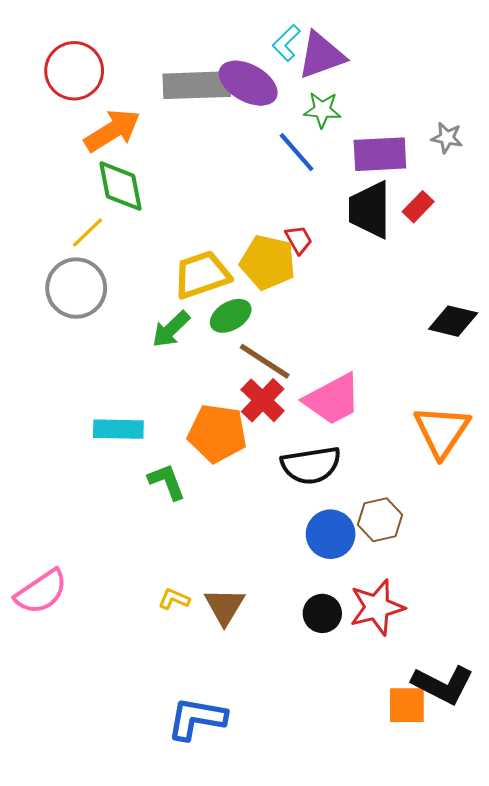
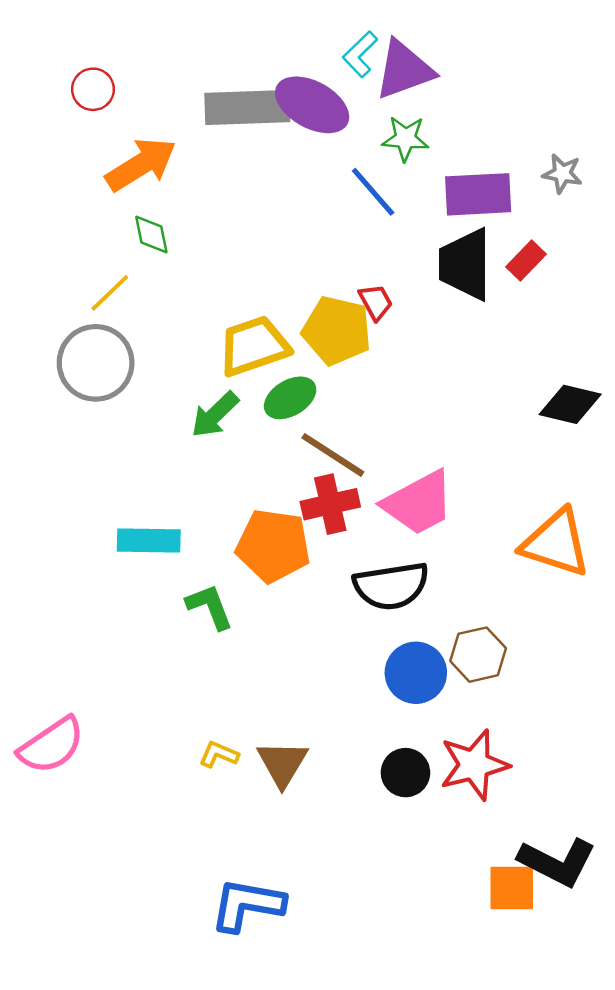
red circle: (74, 71) -> (93, 89), size x0.6
green diamond: (120, 186) -> (151, 235), size x0.6
red cross: (263, 400) -> (330, 504), turned 33
orange triangle: (442, 431) -> (556, 543), turned -46

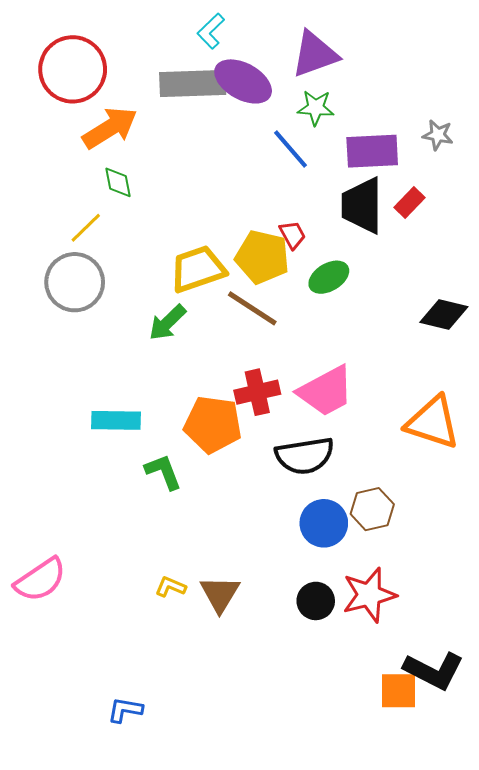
cyan L-shape: (360, 54) -> (211, 31), moved
red circle: (93, 89) -> (73, 69), size x2.0
green ellipse: (290, 398) -> (329, 277), moved
brown line: (333, 455) -> (252, 308), moved
blue L-shape: (247, 905) -> (125, 710), moved, size x0.6

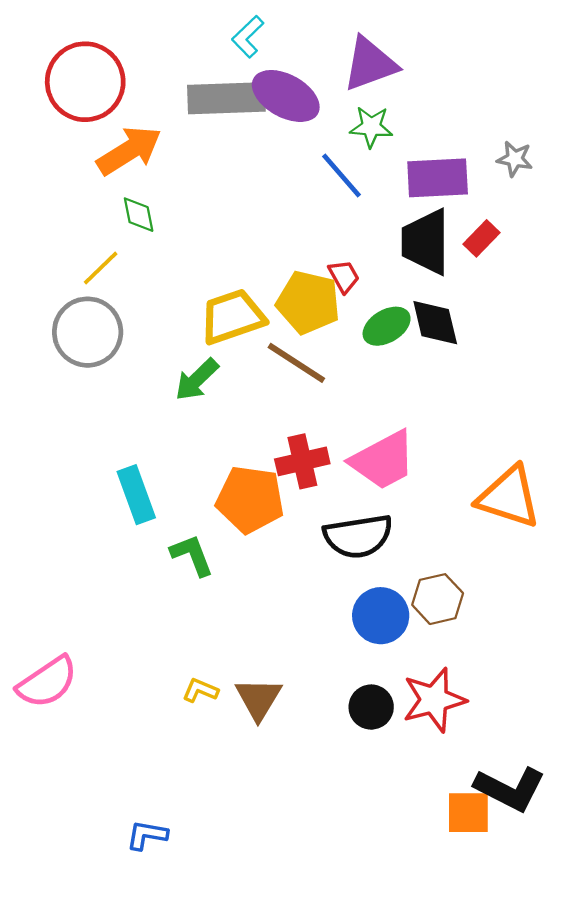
black diamond: (444, 314) -> (435, 323), moved, turned 63
cyan rectangle: (116, 420) -> (136, 495), turned 69

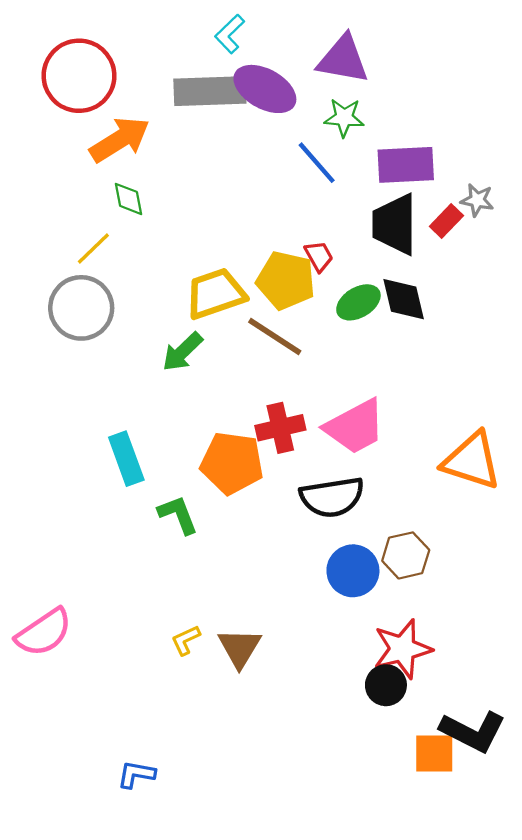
purple triangle: (370, 64) -> (343, 59), turned 30
gray star: (515, 159) -> (477, 200), moved
yellow L-shape: (200, 690) -> (186, 640), turned -48
black circle: (371, 707) -> (386, 685), moved

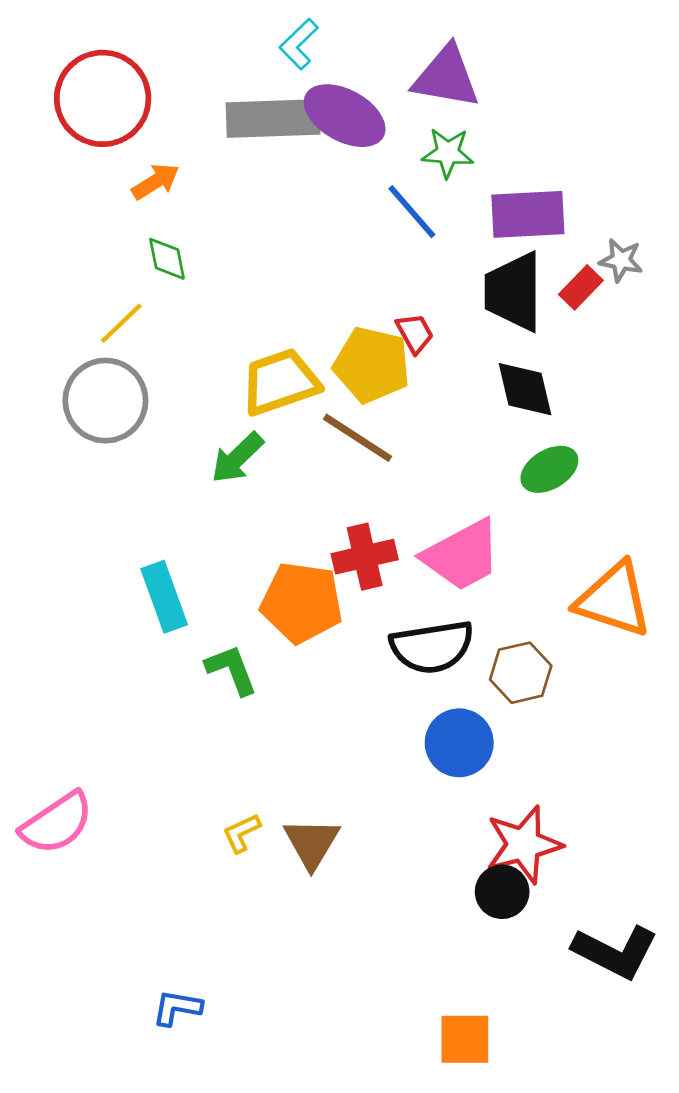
orange arrow: (120, 140) -> (156, 181), size x0.6
green ellipse: (358, 302) -> (549, 469), moved
brown hexagon: (406, 555) -> (521, 673), moved
orange square: (434, 753) -> (465, 1039), moved

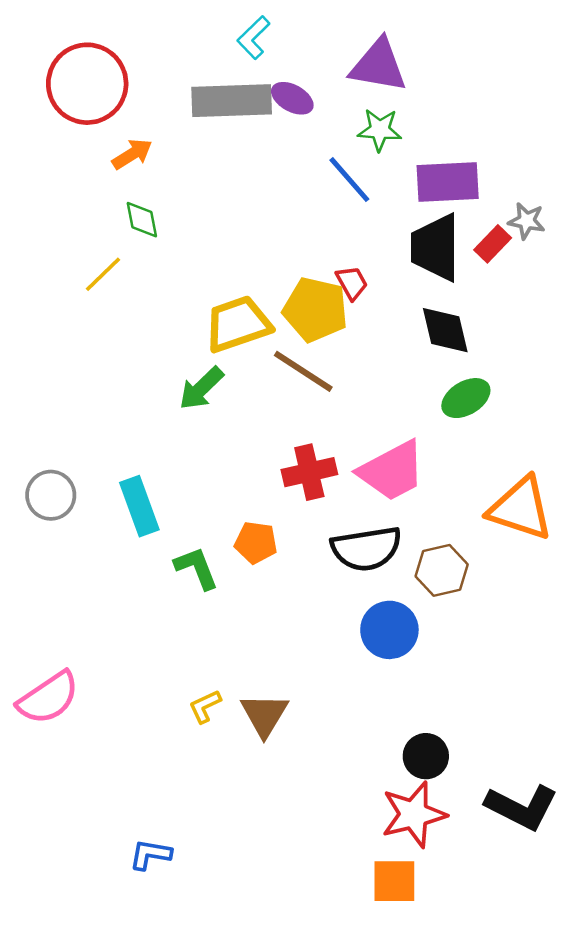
purple ellipse: (345, 116) -> (292, 98), size x0.6
gray circle: (105, 401) -> (51, 495), moved, size x0.7
orange pentagon: (302, 602) -> (256, 543), moved, size x0.6
red star: (524, 844) -> (414, 814), moved

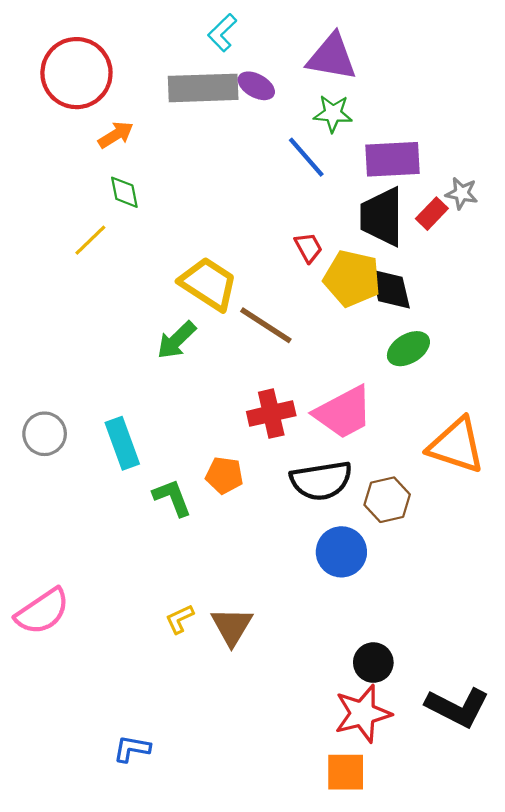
yellow pentagon: (315, 309) -> (352, 278), moved
yellow trapezoid: (238, 324) -> (208, 284), turned 52

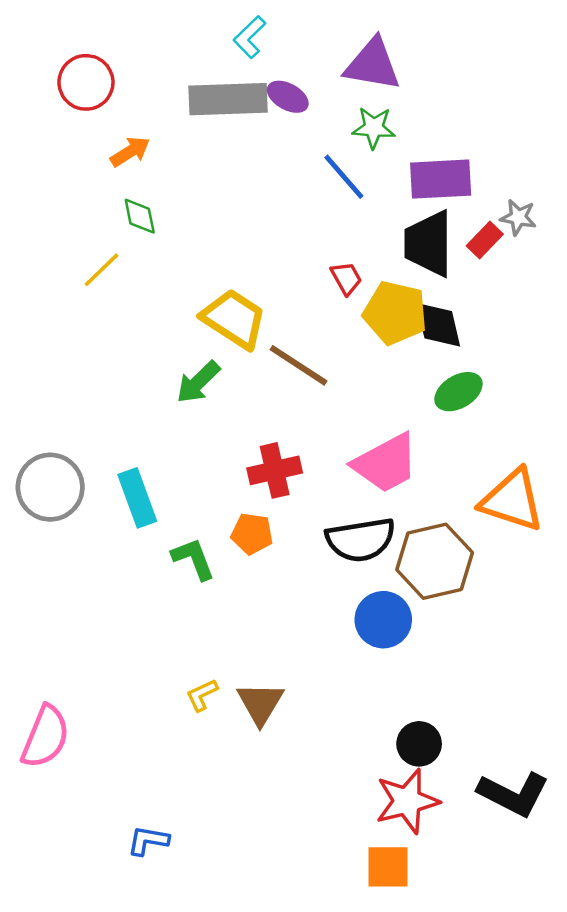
red circle: (76, 73) -> (86, 82), size x0.7
red cross: (271, 414) -> (275, 470), moved
gray circle: (45, 434) -> (50, 487), size x1.4
brown hexagon: (387, 500) -> (435, 561), size x1.5
pink semicircle: (42, 611) -> (45, 737), moved, turned -34

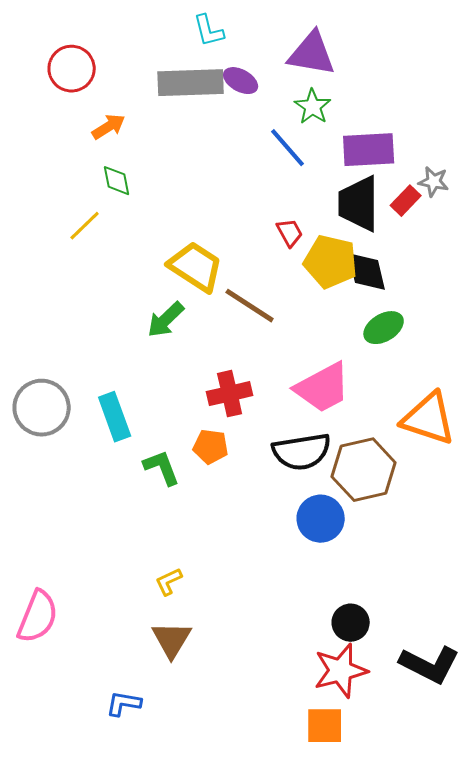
cyan L-shape: (250, 37) -> (209, 31), turned -60
green star: (374, 128) -> (313, 107), turned 30
brown triangle: (260, 703) -> (172, 640), moved

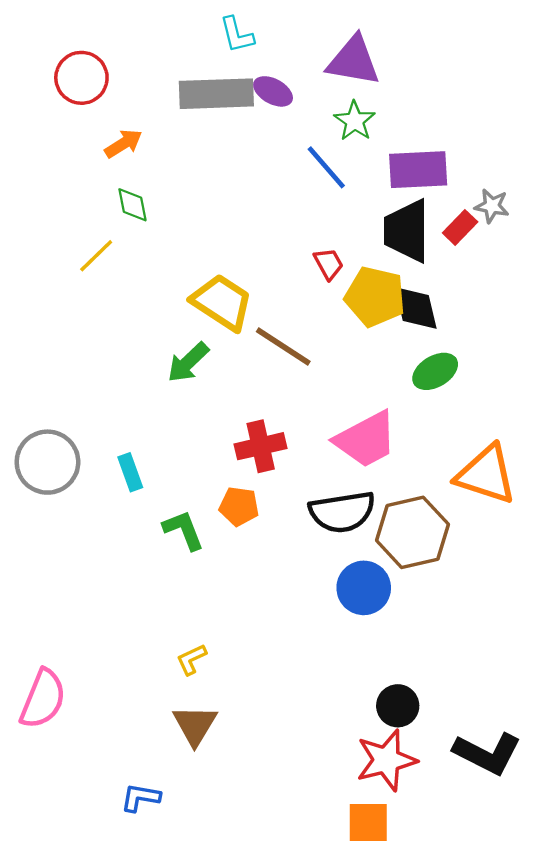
cyan rectangle: (115, 417) -> (130, 472), size x0.7

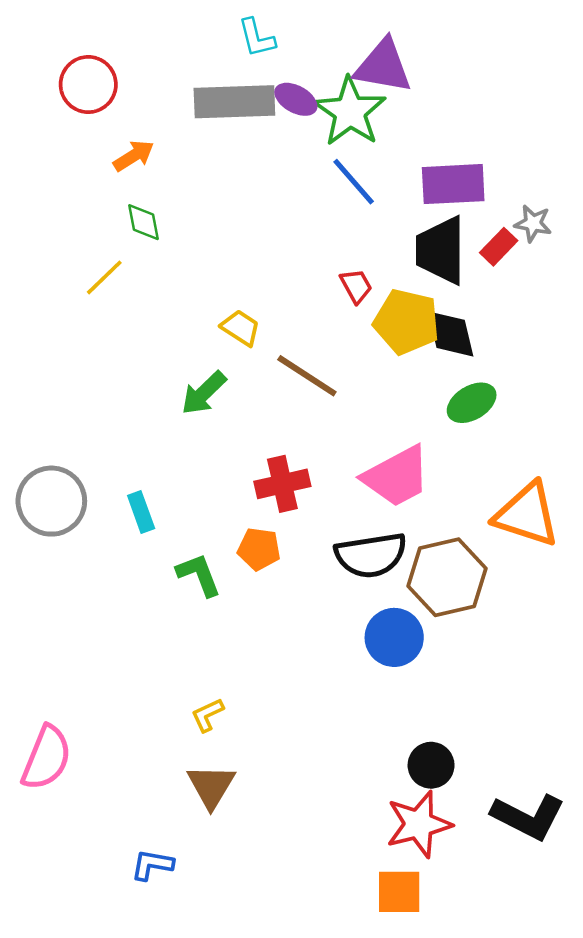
green star: (355, 121) -> (350, 112), moved, size x1.6
yellow trapezoid: (222, 302) -> (241, 328), size x0.6

